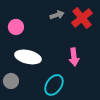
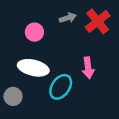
pink circle: (16, 27) -> (34, 32), moved
cyan ellipse: (54, 85) -> (61, 87), moved

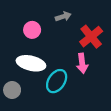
red cross: (98, 21) -> (91, 37), moved

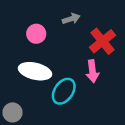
gray circle: (12, 90) -> (12, 112), moved

